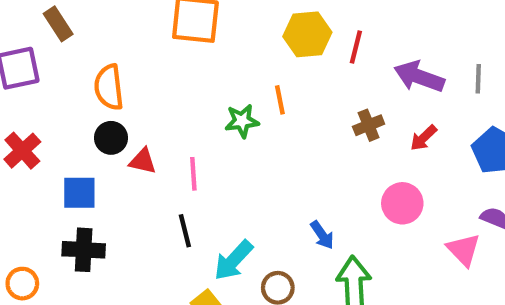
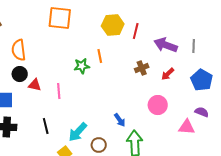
black line: (185, 231) -> (46, 126), moved
pink triangle: (464, 250) -> (187, 127), turned -42

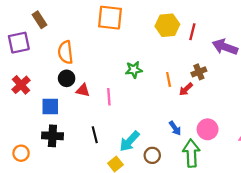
orange line: (100, 56) -> (169, 79), moved
red arrow: (168, 74) -> (186, 89), moved
pink circle: (158, 105) -> (208, 129), moved

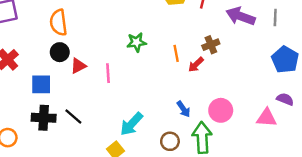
red triangle: (83, 90) -> (78, 66), turned -40
black line: (95, 135) -> (73, 117), moved, turned -35
brown circle: (152, 155) -> (170, 141), moved

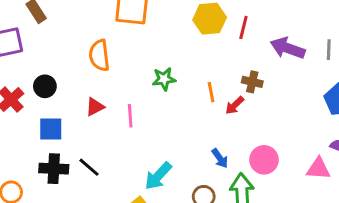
orange semicircle: (58, 22) -> (99, 55), moved
brown cross: (211, 45) -> (252, 82), turned 35
black circle: (60, 52) -> (45, 86), moved

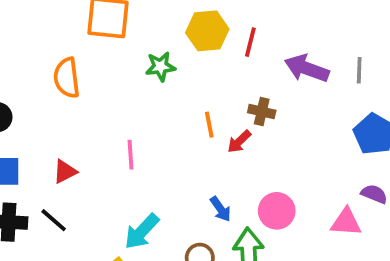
green star: (164, 79) -> (160, 66), moved
red triangle: (95, 107) -> (65, 171), moved
pink line: (130, 116) -> (130, 155), moved

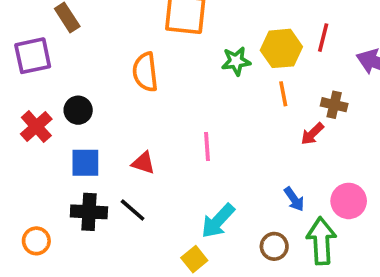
yellow hexagon: (207, 31) -> (281, 48), moved
orange line: (209, 125) -> (283, 94), moved
red triangle: (65, 171) -> (143, 163), turned 45

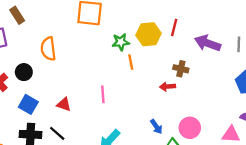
orange semicircle: (145, 72) -> (48, 49), moved
orange line: (283, 94) -> (131, 62), moved
red arrow: (312, 134) -> (167, 87), turned 40
blue square: (85, 163) -> (28, 104), turned 30

